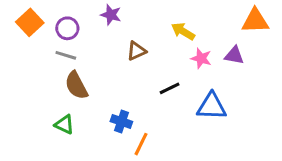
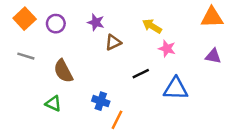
purple star: (111, 15) -> (96, 22), moved
gray line: (66, 55) -> (26, 56), moved
purple triangle: (234, 55) -> (213, 56), moved

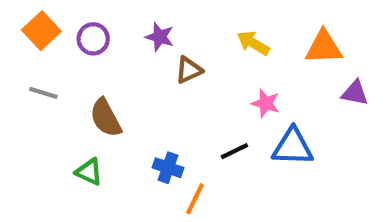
orange triangle: (212, 17) -> (324, 47), moved
pink star: (167, 49) -> (266, 103), moved
black line: (141, 74) -> (234, 151), moved

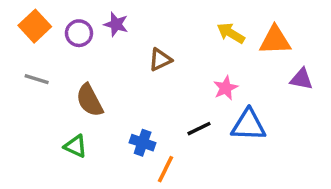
purple star: (160, 37) -> (116, 24), moved
yellow arrow: (253, 43) -> (231, 33), moved
pink star: (266, 103) -> (226, 88), turned 30

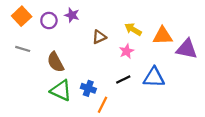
yellow arrow: (231, 33) -> (133, 29), moved
orange triangle: (275, 40) -> (163, 36), moved
purple triangle: (301, 79) -> (187, 49), size x1.5
pink star: (226, 88) -> (127, 51), moved
green triangle: (75, 146) -> (61, 91), moved, size x1.5

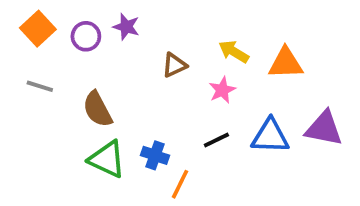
purple triangle: (187, 49) -> (324, 128), moved

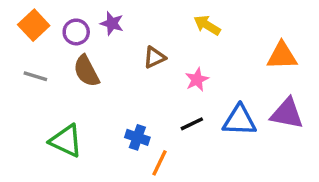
yellow arrow: (234, 52) -> (207, 25), moved
orange triangle: (286, 63) -> (282, 56), moved
brown semicircle: (97, 109) -> (86, 71), moved
green triangle: (107, 159) -> (66, 141), moved

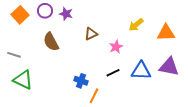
yellow arrow: (207, 25) -> (136, 25), moved, turned -70
purple circle: (76, 32) -> (45, 11), moved
gray line: (35, 76) -> (14, 55), moved
green triangle: (66, 141) -> (23, 80), moved

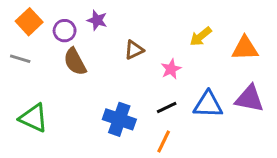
purple circle: (45, 11) -> (65, 31), moved
gray line: (14, 55) -> (20, 59), moved
blue cross: (81, 81) -> (119, 119), size x1.5
orange line: (94, 96) -> (164, 142), moved

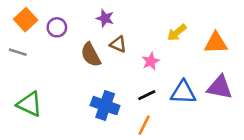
purple star: (97, 20) -> (105, 18), moved
brown triangle: (134, 50) -> (118, 44), turned 48
brown semicircle: (75, 62) -> (91, 55), moved

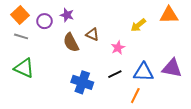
purple star: (105, 18) -> (67, 15), moved
orange triangle: (216, 43) -> (169, 15), moved
gray line: (18, 52) -> (21, 36), moved
green triangle: (30, 104) -> (24, 68), moved
orange line: (144, 125) -> (135, 96), moved

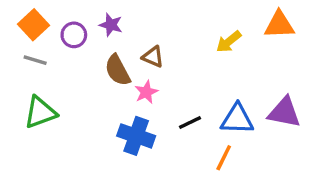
pink star: (118, 48) -> (146, 92), moved
green triangle: (24, 68) -> (40, 112), turned -45

